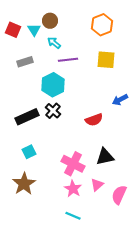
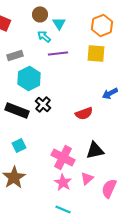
orange hexagon: (102, 25) -> (102, 25), moved
cyan triangle: (34, 30) -> (59, 23), moved
cyan hexagon: (53, 85) -> (29, 78), moved
black rectangle: (27, 117) -> (17, 110), turned 45

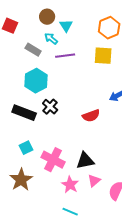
gray rectangle: (15, 55) -> (33, 50), moved, turned 49
black triangle: (95, 150) -> (85, 161), moved
pink cross: (63, 157) -> (53, 160), moved

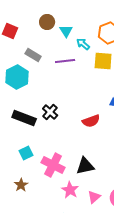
cyan arrow: (51, 39) -> (83, 44), moved
cyan hexagon: (36, 81) -> (17, 77), moved
brown star: (21, 180) -> (21, 185), size x0.6
pink triangle: (94, 181) -> (94, 197), moved

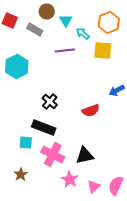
gray rectangle: (33, 55) -> (35, 30), moved
black rectangle: (24, 118) -> (44, 128), moved
cyan square: (26, 153) -> (26, 142), turned 32

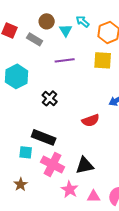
cyan arrow: (83, 34) -> (83, 21), moved
black cross: (50, 102) -> (50, 98), moved
pink triangle: (94, 186) -> (94, 196), turned 40

